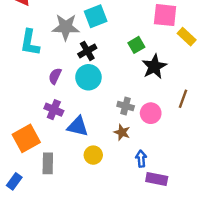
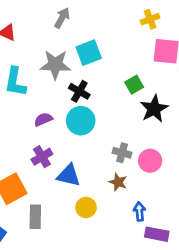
black cross: (87, 51) -> (79, 91), turned -30
purple semicircle: (55, 76) -> (43, 119), turned 42
purple cross: (54, 110) -> (42, 157), turned 36

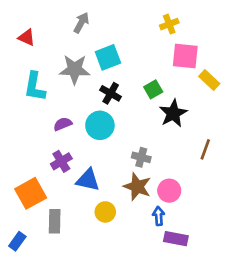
black cross: (79, 91) -> (111, 93), moved
pink circle: (150, 161) -> (169, 191), moved
brown star: (118, 182) -> (137, 187), size x1.5

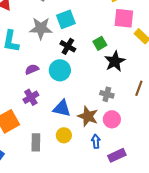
gray cross: (141, 157) -> (107, 94), moved
blue triangle: (88, 180) -> (62, 108), moved
blue arrow: (159, 216) -> (96, 141), moved
gray rectangle: (55, 221) -> (36, 142), moved
purple rectangle: (176, 239) -> (117, 155), turned -36

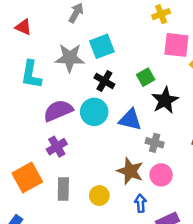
purple semicircle: (32, 69) -> (58, 111), size x1.6
blue triangle: (62, 108) -> (130, 120), moved
gray rectangle: (36, 142) -> (63, 189), moved

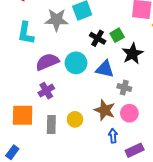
black cross: (104, 81) -> (98, 38), moved
orange square: (27, 178) -> (23, 115), turned 30
yellow circle: (99, 196) -> (75, 119), moved

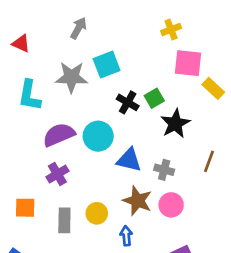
blue triangle: (105, 69) -> (129, 160), moved
orange square: (23, 115) -> (25, 208), size x0.7
blue arrow: (113, 136) -> (126, 236), moved

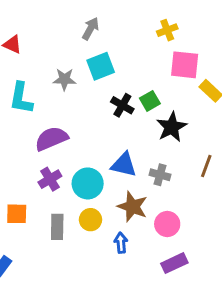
gray arrow: (78, 28) -> (91, 29), moved
gray star: (71, 77) -> (64, 79), size x0.7
cyan circle: (98, 136) -> (88, 183), moved
pink circle: (171, 205) -> (167, 224), moved

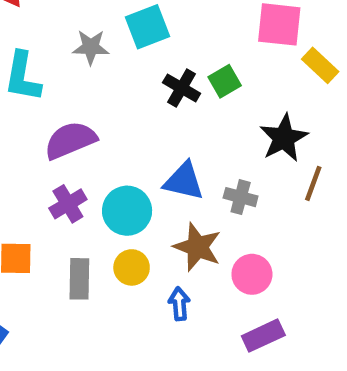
black star: (172, 127) -> (284, 138), moved

